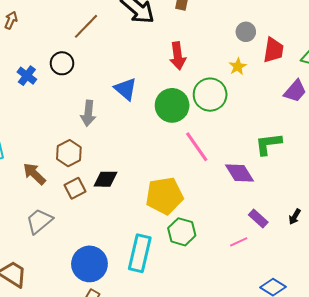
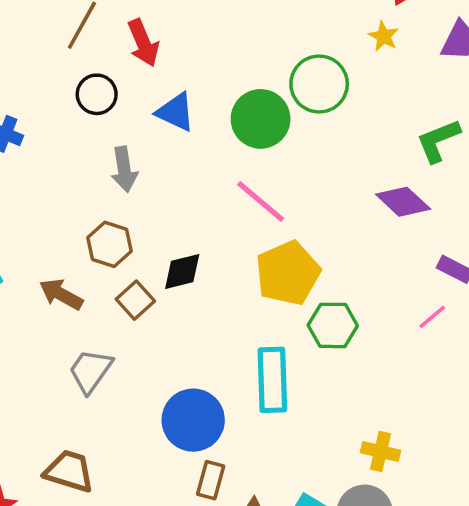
red arrow: (178, 56) -> (143, 43), moved
black circle: (62, 63) -> (97, 94), moved
yellow star: (238, 66) -> (384, 36), moved
pink line: (197, 147) -> (261, 202), moved

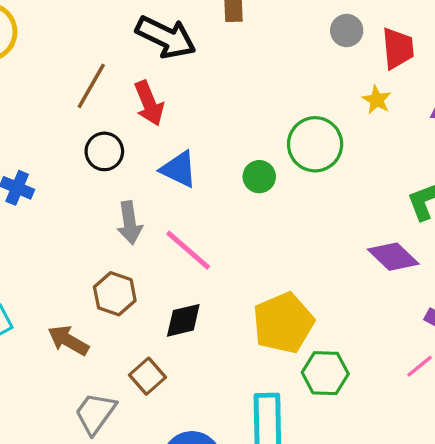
green circle: (261, 119) -> (259, 177), size x0.6
pink line: (261, 202) -> (188, 250), moved
brown square: (135, 300) -> (147, 376), moved

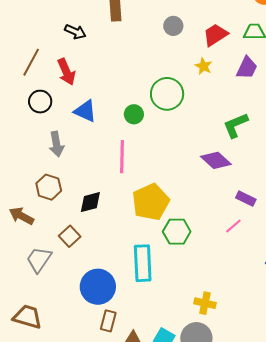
gray circle: (347, 30) -> (173, 26), moved
black arrow: (166, 37) -> (75, 32), size x0.6
red trapezoid: (398, 48) -> (215, 35), turned -116
pink line: (188, 250) -> (122, 157), moved, turned 52

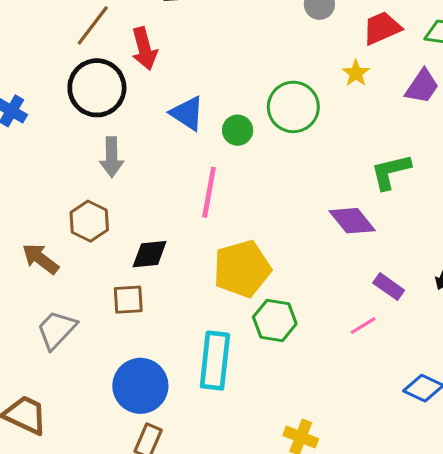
black circle: (40, 102) -> (97, 88), size x1.6
blue triangle: (85, 111) -> (187, 113), moved
brown square: (70, 236) -> (128, 300), moved, turned 30

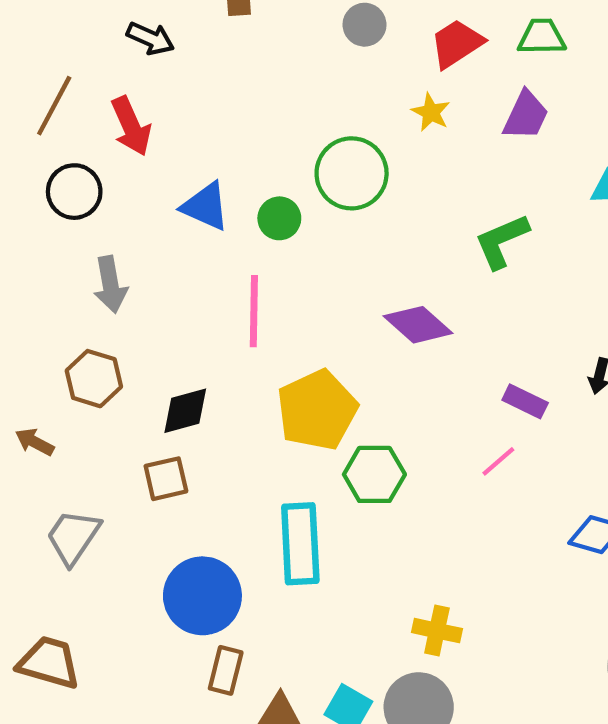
black circle: (97, 88) -> (74, 192), size x0.7
purple diamond: (352, 221) -> (418, 325), moved
brown arrow: (40, 259) -> (35, 442), size x0.7

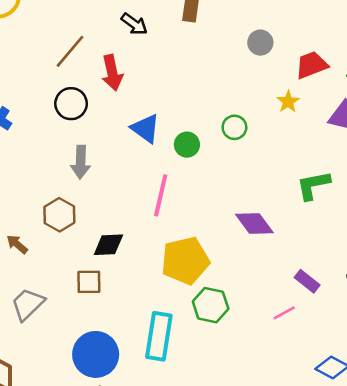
green circle: (352, 173) -> (234, 127), size x0.6

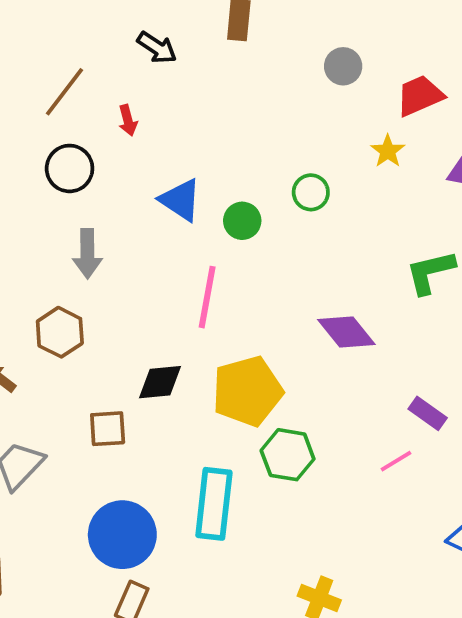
red arrow: (112, 73) -> (128, 120), size x0.6
black diamond: (108, 245) -> (160, 382), moved

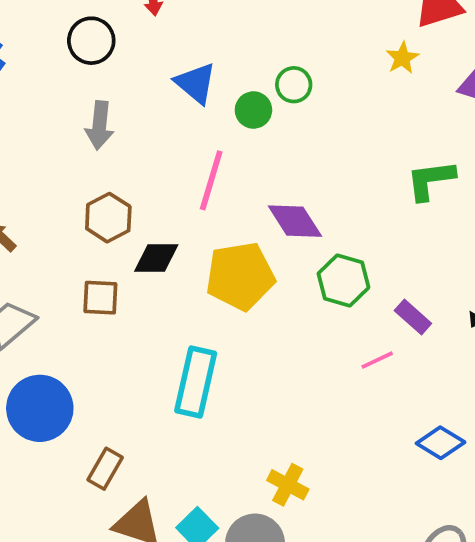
green circle: (311, 192) -> (294, 85), moved
brown hexagon: (60, 332) -> (108, 218), moved
purple diamond: (346, 332) -> (295, 221), moved
green hexagon: (288, 455) -> (343, 281), moved
blue circle: (122, 535) -> (40, 408), moved

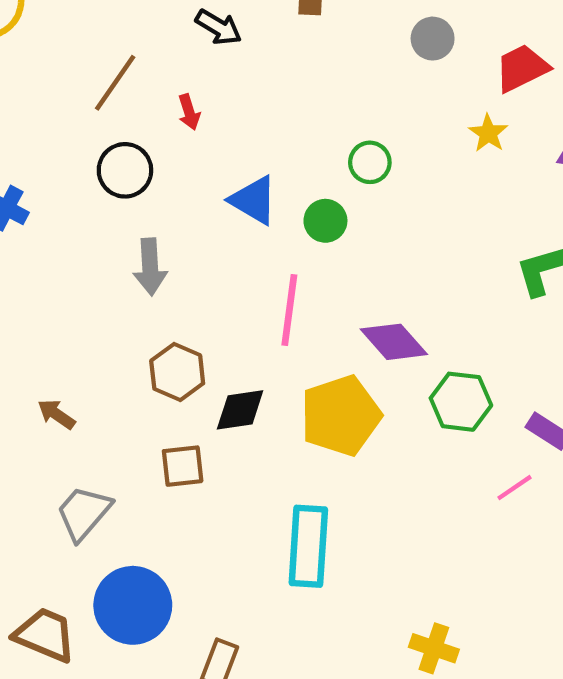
green circle: (294, 85) -> (370, 162), moved

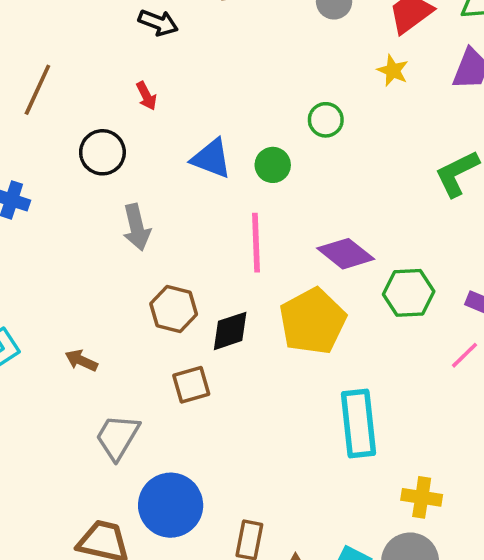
brown line: (115, 83) -> (37, 90), moved
green circle: (370, 162) -> (326, 120), moved
cyan rectangle: (308, 546) -> (358, 423), moved

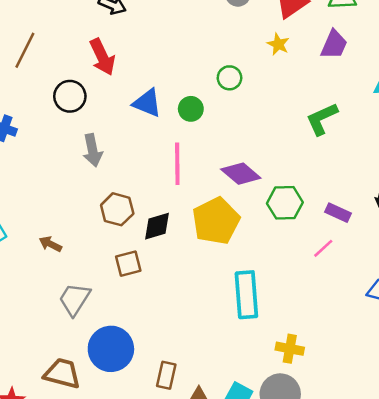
red arrow: (146, 96) -> (102, 57), size x1.8

